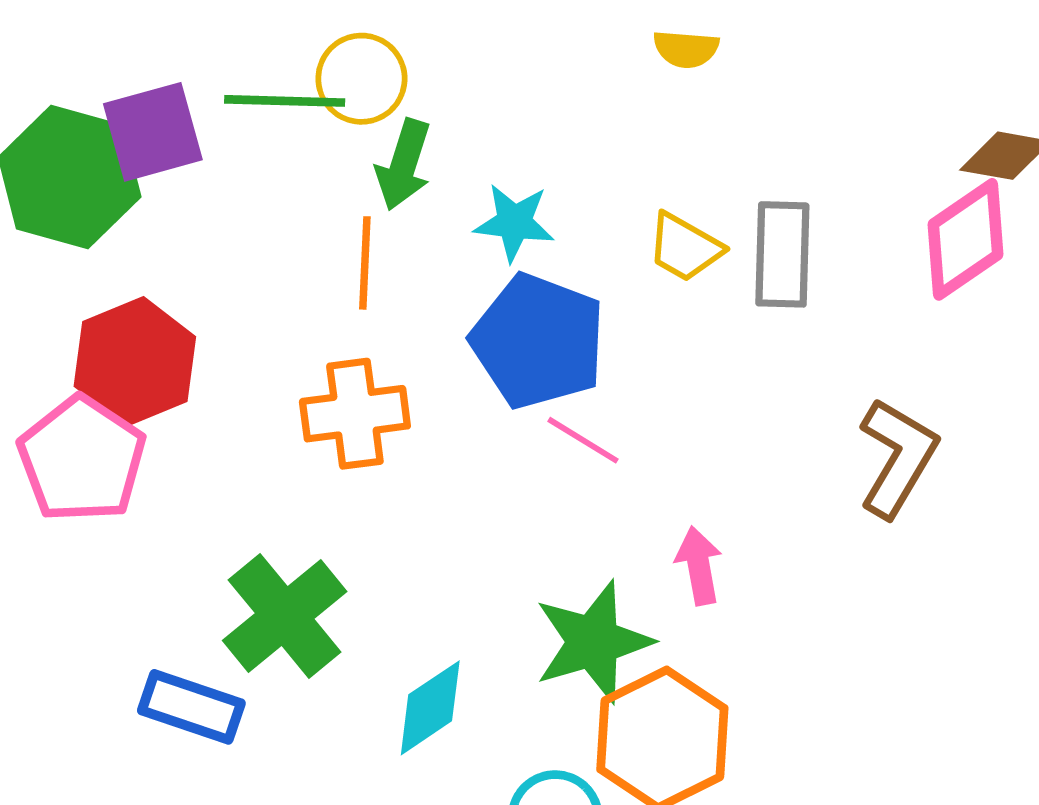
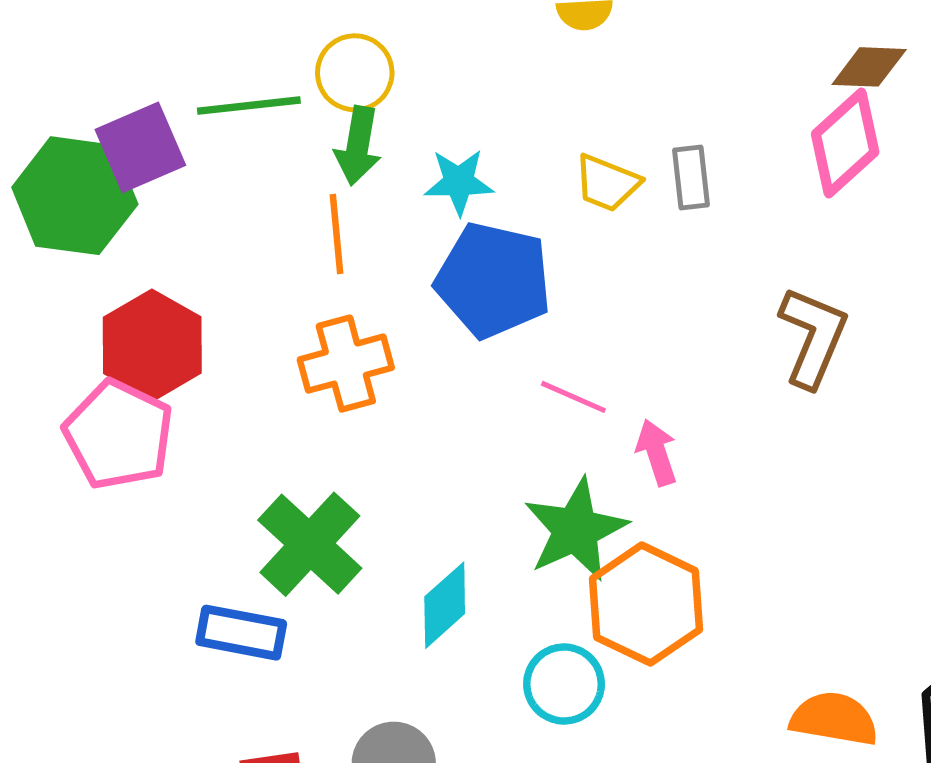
yellow circle: (361, 79) -> (355, 73), moved
gray rectangle: (782, 254) -> (691, 177), size x0.7
pink line: (583, 440) -> (573, 397), moved

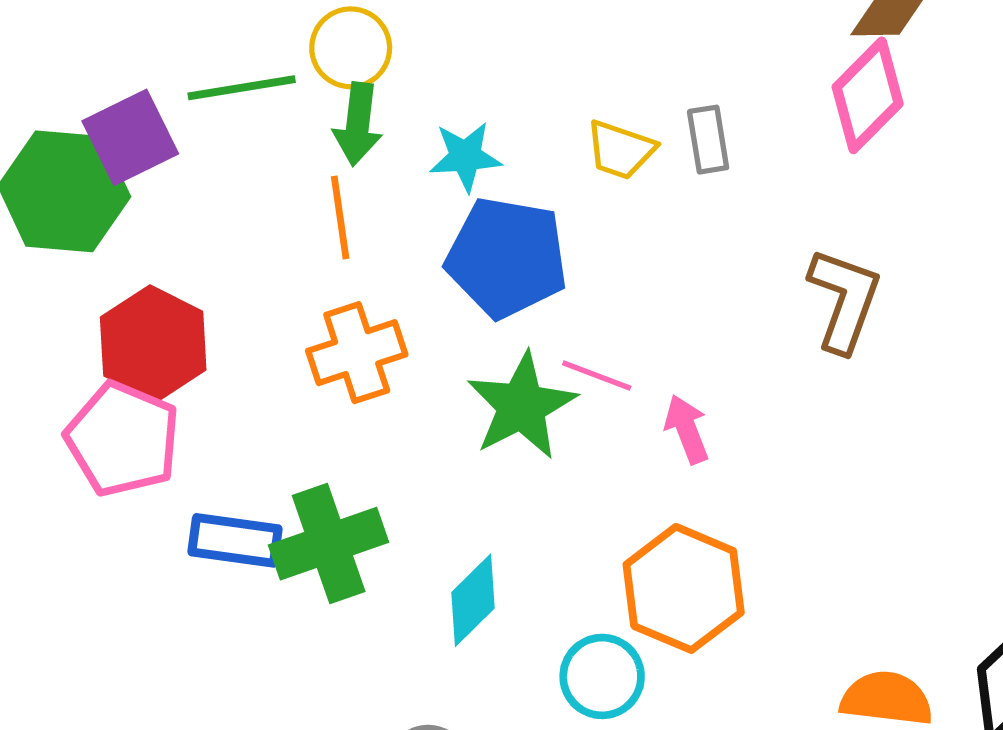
green star: (576, 530) -> (522, 406), moved
green cross: (310, 544) -> (329, 544), turned 31
blue rectangle: (241, 633) -> (235, 540), moved

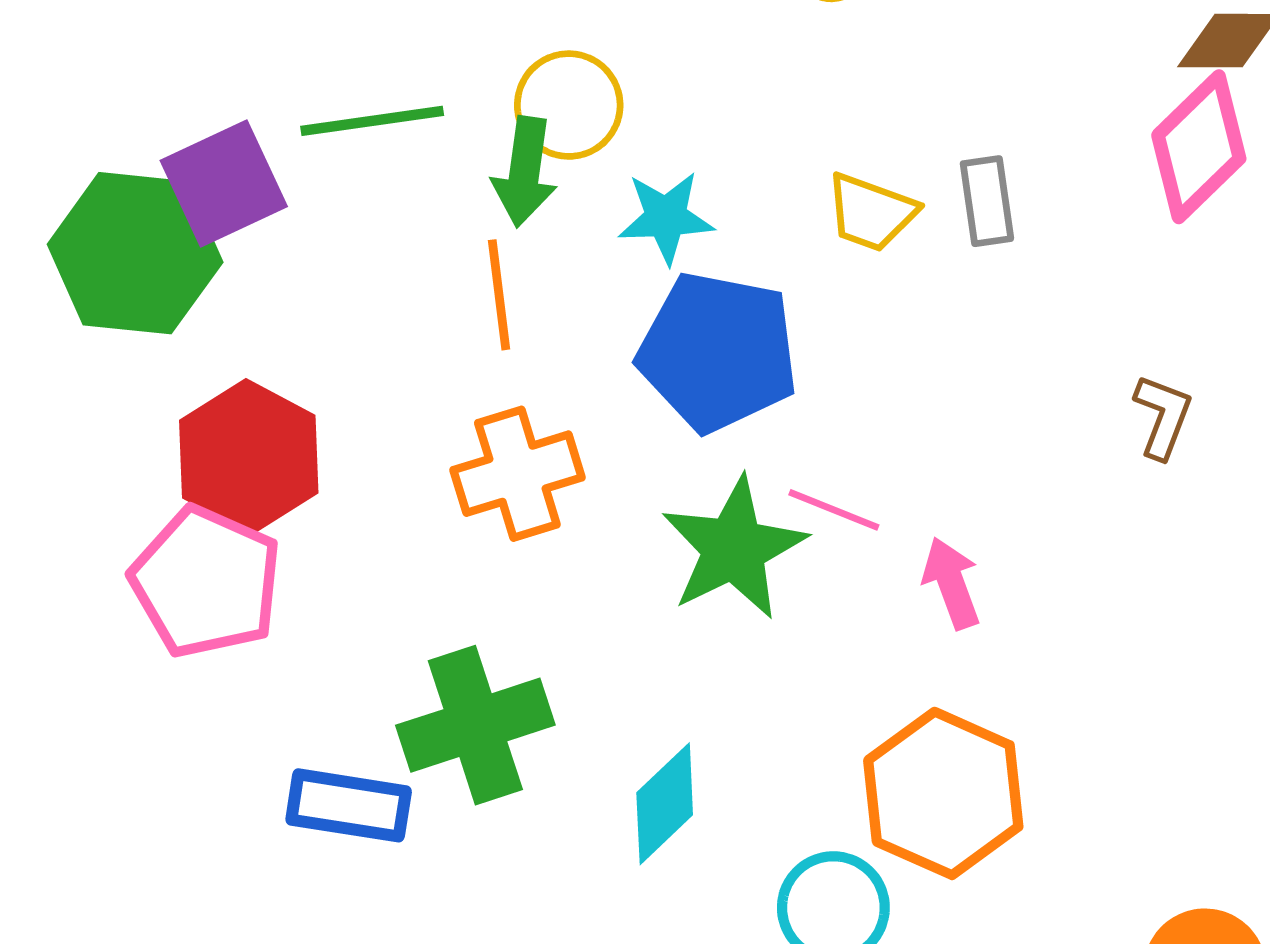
yellow circle: (351, 48) -> (569, 105), moved
brown L-shape: (844, 300) -> (1163, 416), size x0.6
blue rectangle: (235, 540) -> (349, 805), moved

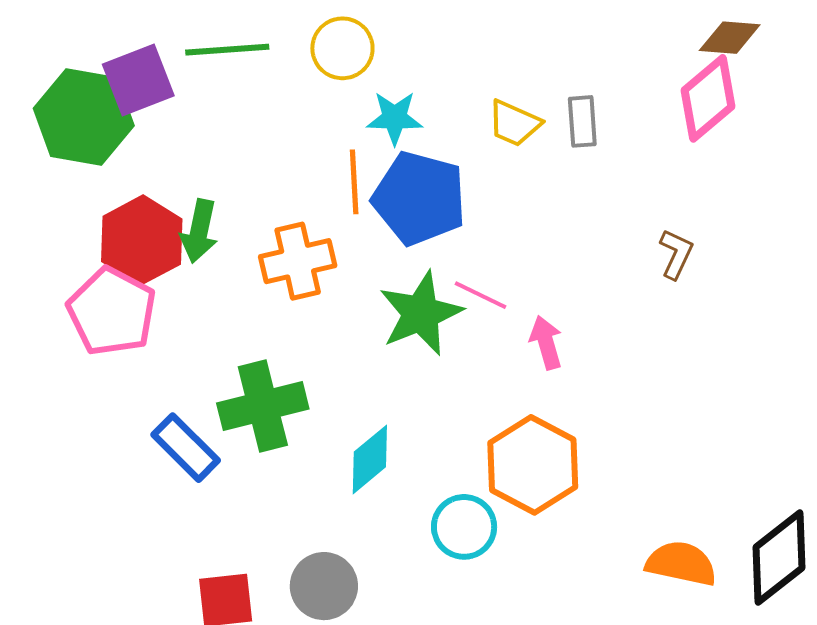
green arrow: (525, 172) -> (199, 231), moved
orange line: (499, 295) -> (354, 182), moved
blue rectangle: (349, 805) -> (186, 448), turned 32

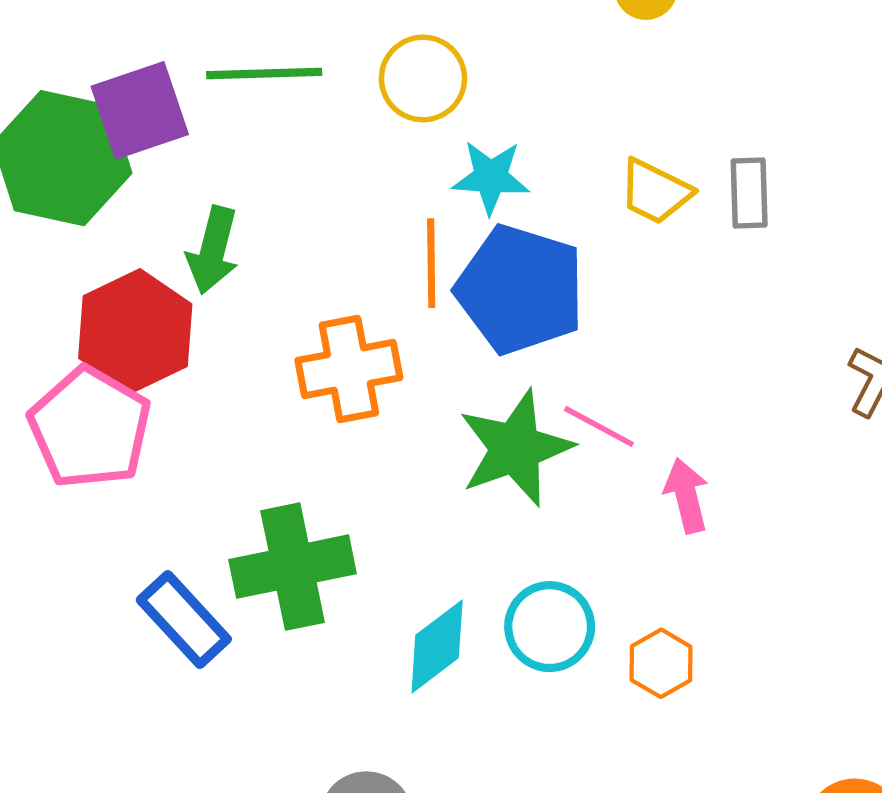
green arrow: (199, 231) -> (213, 250), moved
orange hexagon: (533, 465) -> (661, 663), size x0.5
cyan circle: (464, 527) -> (550, 627), moved

